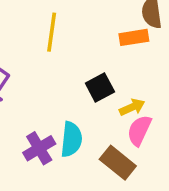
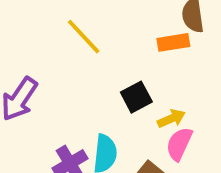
yellow line: (52, 32) -> (84, 37), turned -51

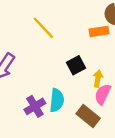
yellow arrow: (171, 118) -> (98, 79), turned -56

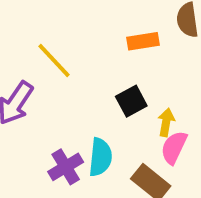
yellow line: (43, 28) -> (54, 61), moved
orange rectangle: (99, 31) -> (143, 41), moved

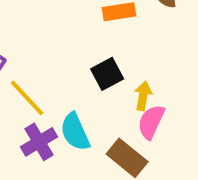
yellow line: (54, 61) -> (27, 98), moved
cyan semicircle: (100, 157) -> (75, 132), turned 150

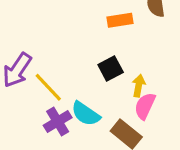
cyan semicircle: (75, 132) -> (86, 114), turned -32

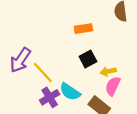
orange rectangle: (120, 20) -> (83, 29), moved
yellow arrow: (139, 86) -> (108, 71), turned -112

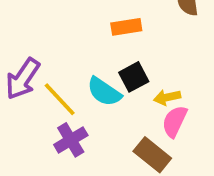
cyan semicircle: (70, 92) -> (104, 92), moved

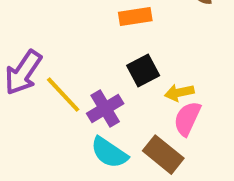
cyan semicircle: (104, 92) -> (109, 153), moved
purple cross: (71, 140) -> (105, 109), moved

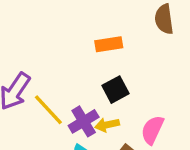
yellow arrow: (179, 93) -> (107, 125), moved

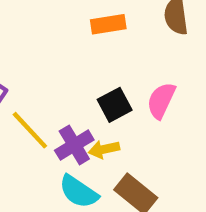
orange rectangle: (109, 44) -> (108, 24), moved
pink semicircle: (152, 130) -> (161, 101), moved

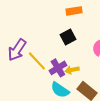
black square: (115, 105) -> (68, 37), moved

